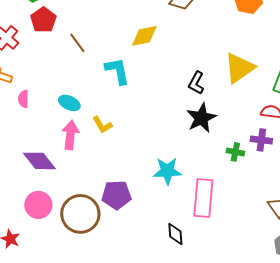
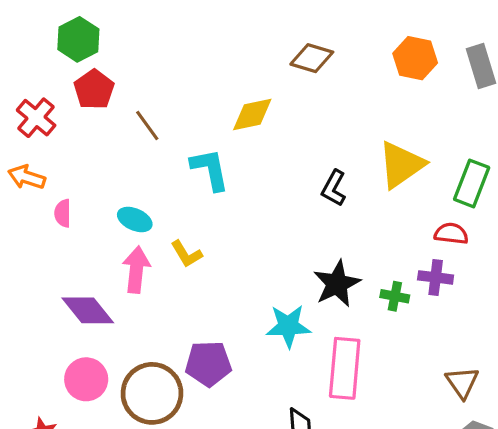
black star: (201, 118) -> (337, 284), moved

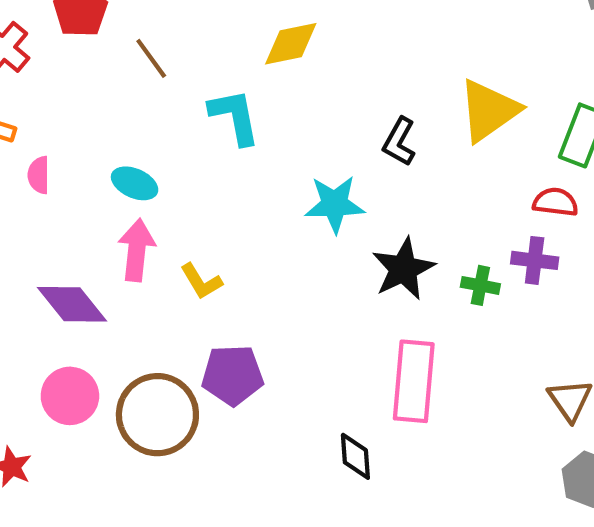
yellow L-shape: (186, 254) -> (201, 281), moved
cyan star: (288, 326) -> (335, 204), moved

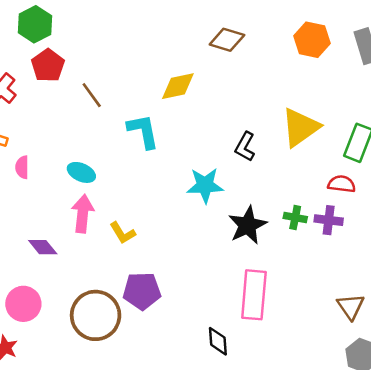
green cross: (480, 285) -> (295, 218), moved
purple diamond: (72, 304) -> (43, 247), size x0.7
pink circle: (70, 396) -> (23, 304), moved

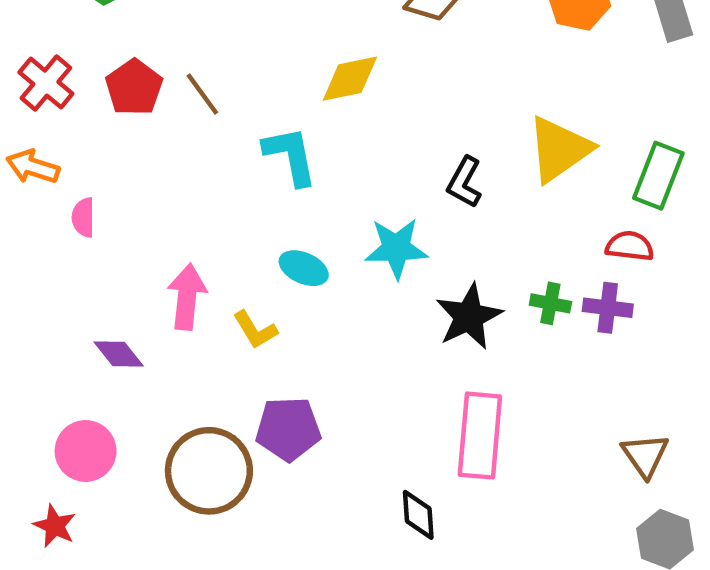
red pentagon: (48, 65) -> (134, 87), moved
cyan ellipse: (81, 172) -> (304, 268), moved

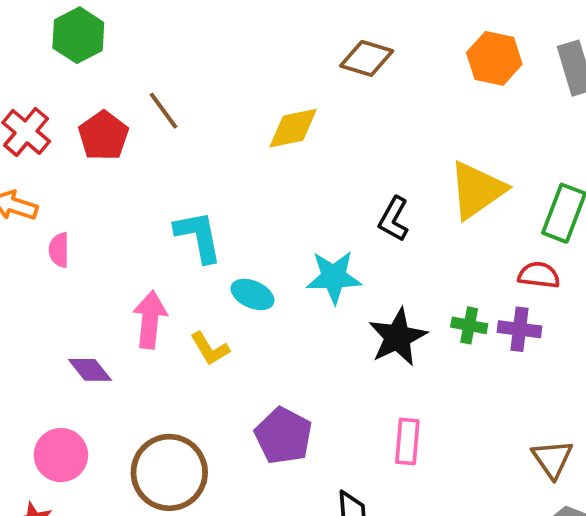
brown line: (202, 94) -> (163, 111), moved
cyan L-shape: (290, 156) -> (198, 236), moved
purple pentagon: (288, 429) -> (283, 436), moved, turned 30
pink rectangle: (480, 436) -> (407, 442), size x0.6

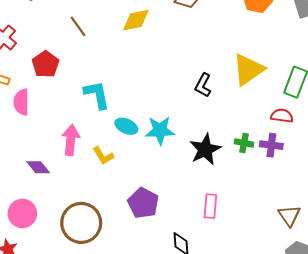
yellow diamond: (293, 128) -> (136, 20), moved
red pentagon: (103, 136) -> (45, 64), moved
pink semicircle: (59, 250) -> (21, 102), size x1.4
cyan star: (334, 277) -> (160, 130), moved

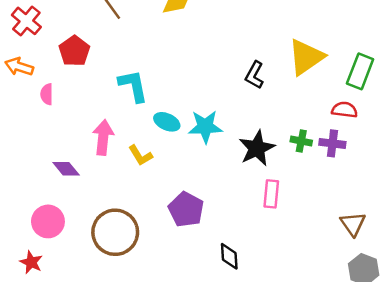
pink semicircle: (21, 102) -> (47, 94), size x0.7
pink rectangle: (210, 206) -> (271, 194), moved

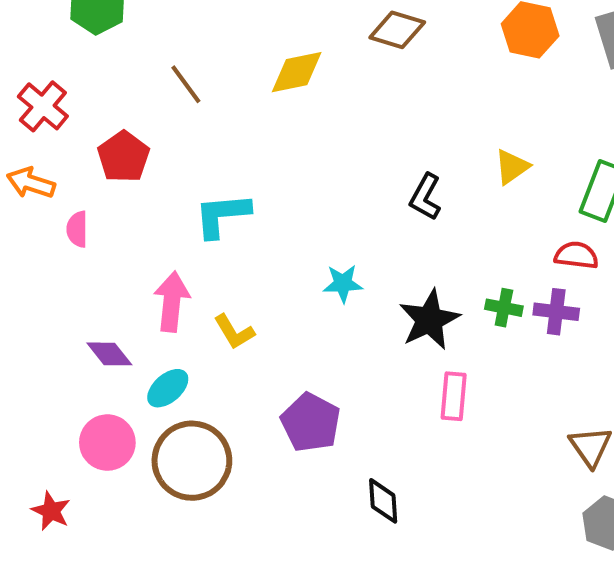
yellow triangle: (306, 57) -> (512, 167), size x0.6
cyan L-shape: (133, 86) -> (222, 215), turned -84
cyan ellipse: (167, 122) -> (168, 388), moved, turned -65
cyan star: (205, 127) -> (343, 284), size x0.7
pink circle: (48, 221) -> (107, 443), moved

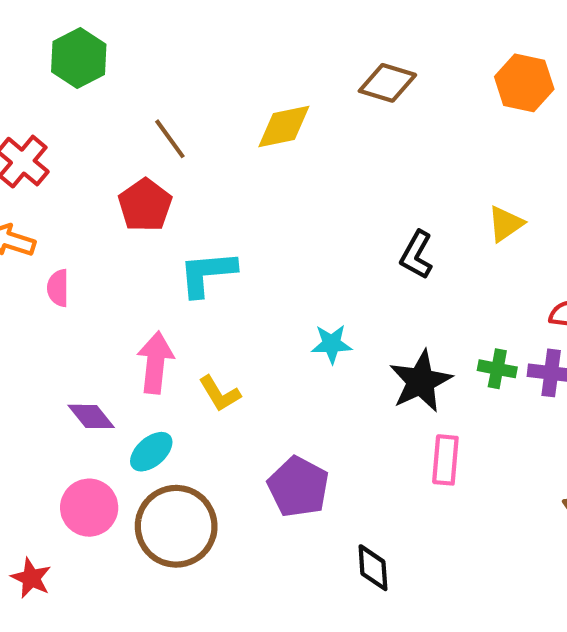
red pentagon: (123, 157) -> (145, 205), moved

